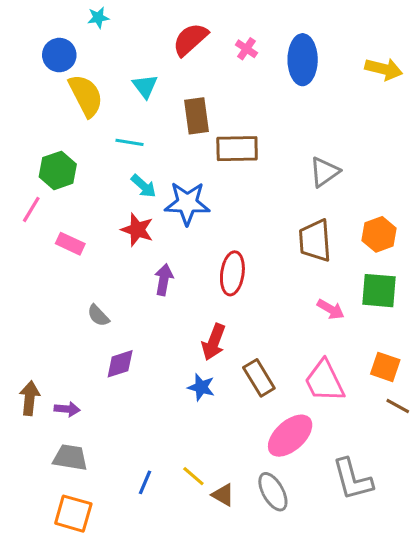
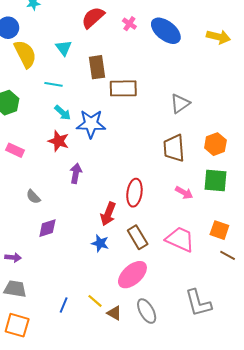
blue ellipse: (303, 60) -> (166, 31), turned -52
red ellipse: (232, 273) -> (134, 193), moved
pink trapezoid: (324, 381) -> (180, 239), turned 140
pink ellipse: (290, 436) -> (132, 275), moved

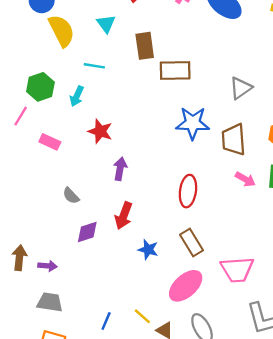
cyan arrow: (63, 113) -> (77, 96), moved, turned 72
blue star: (91, 124) -> (193, 123), moved
pink arrow: (184, 193) -> (245, 179), moved
red arrow: (108, 214) -> (124, 216), moved
pink trapezoid: (180, 239) -> (237, 269), moved, turned 152

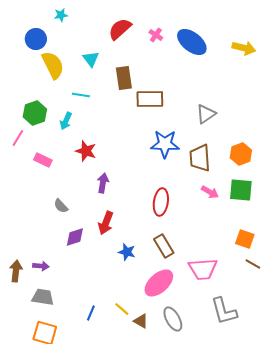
brown arrow: (19, 258) -> (16, 271), moved

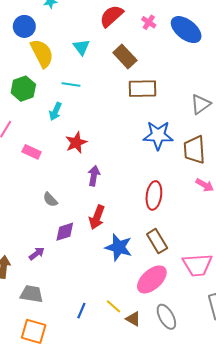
brown rectangle: (124, 78) -> (125, 56), moved, turned -35
green hexagon: (35, 113) -> (23, 89), moved
red star: (86, 151) -> (76, 143), turned 30
blue star: (127, 252) -> (119, 247), size x1.5
purple arrow: (41, 266) -> (37, 254), moved, turned -42

